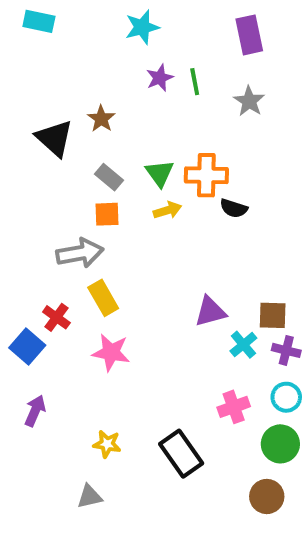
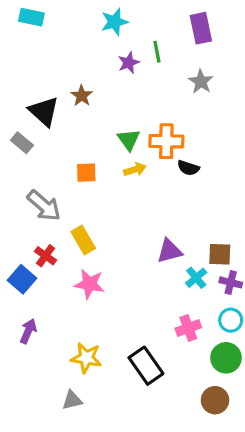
green line: (195, 82) -> (157, 52), moved
gray rectangle: (109, 177) -> (22, 143), moved
gray arrow: (80, 253) -> (44, 206), moved, turned 51
yellow star: (107, 444) -> (86, 358), size x1.4

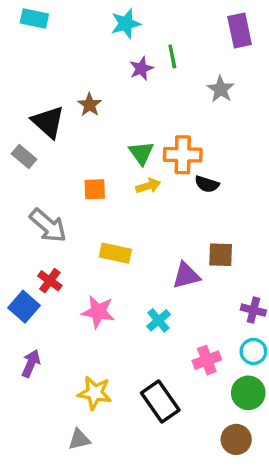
purple rectangle: (201, 28) -> (240, 31), moved
yellow rectangle: (83, 240) -> (115, 253), moved, turned -48
brown square: (220, 254) -> (221, 255), moved
cyan cross: (196, 278) -> (159, 320), moved

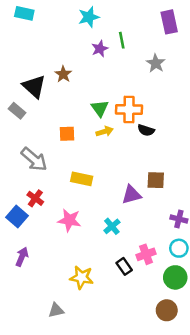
yellow star: (95, 393) -> (82, 277), moved
black rectangle: (160, 401) -> (124, 266), moved, size x0.6

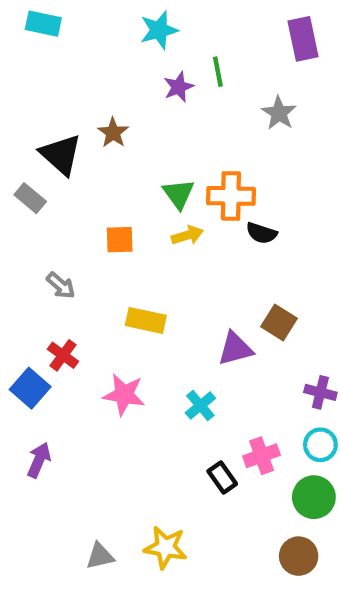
gray arrow: (34, 159) -> (61, 285), size x0.6
brown square: (156, 180) -> (279, 323), turned 30
yellow star: (82, 277) -> (165, 547), moved

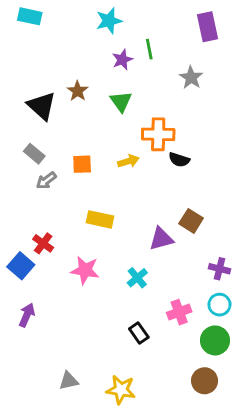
green triangle: (179, 194) -> (121, 101), moved
gray rectangle: (30, 198) -> (34, 154), moved
gray arrow: (61, 285) -> (46, 181), moved, turned 102
black rectangle: (222, 478) -> (139, 333), moved
yellow star: (165, 547) -> (121, 390), moved

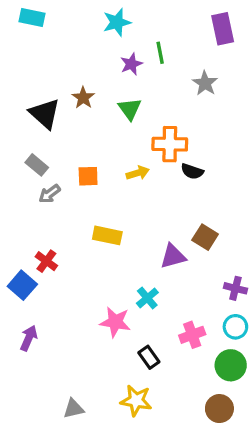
pink star: (85, 270) -> (115, 322), moved
yellow star: (121, 390) -> (136, 401), moved

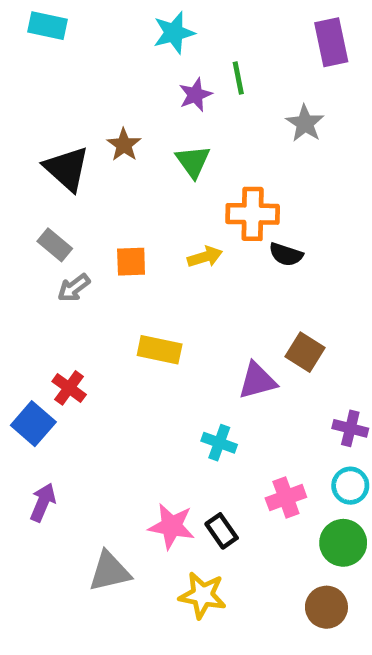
cyan cross: (147, 298) -> (219, 443), turned -30
pink star: (115, 322) -> (172, 526), moved
gray triangle: (74, 409) -> (110, 571), moved, size x1.4

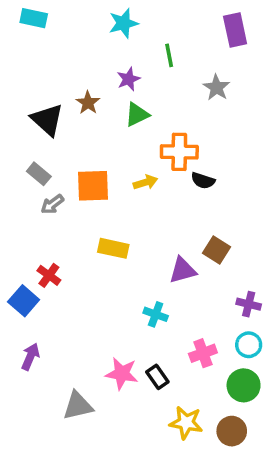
purple star: (195, 95) -> (128, 79), moved
green triangle: (193, 161) -> (137, 115), turned 40
orange square: (131, 262) -> (93, 186), size x1.5
yellow star: (203, 595) -> (186, 423), moved

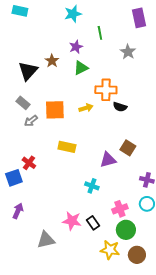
black triangle: (47, 120) -> (28, 71), turned 30
blue square: (24, 301) -> (14, 178), turned 30
green circle: (244, 385) -> (126, 230), moved

